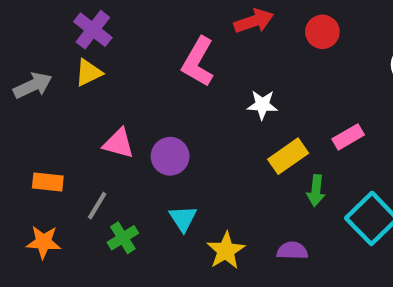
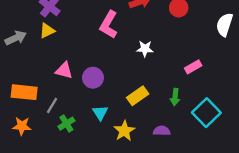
yellow rectangle: (288, 156) -> (138, 96), moved
orange rectangle: (48, 182) -> (24, 92), size x1.5

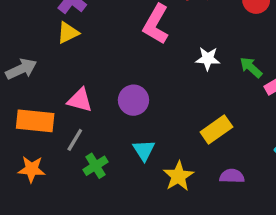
gray arrow: (16, 38) -> (21, 69), moved
pink triangle: (64, 70) -> (80, 100), moved
yellow rectangle: (138, 96) -> (216, 129), moved
green arrow: (175, 97) -> (251, 67), moved, turned 126

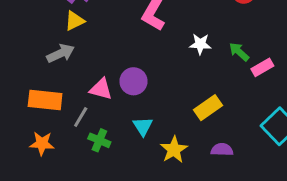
gray arrow: (21, 69) -> (61, 53), moved
pink triangle: (80, 100) -> (101, 89), moved
green cross: (96, 166) -> (99, 140), turned -35

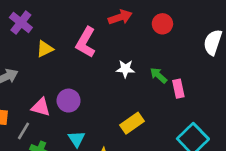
yellow triangle: (75, 21) -> (45, 49), moved
pink rectangle: (262, 67) -> (178, 89), turned -72

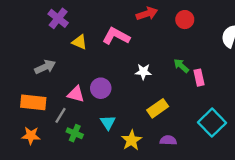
pink L-shape: (86, 42) -> (116, 36), turned 88
yellow triangle: (45, 49) -> (79, 42), turned 49
white star: (125, 69) -> (143, 72), moved

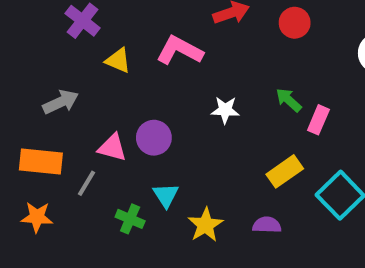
pink rectangle: (199, 78) -> (318, 120), turned 35
yellow rectangle: (158, 108) -> (285, 171), moved
green cross: (75, 133) -> (130, 219), moved

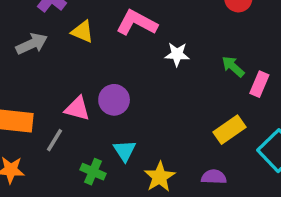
gray arrow: (61, 102) -> (32, 44), moved
white star: (225, 110) -> (177, 54), moved

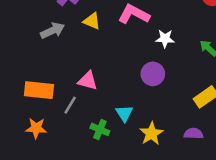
purple circle: (114, 100) -> (153, 74), moved

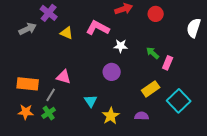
gray arrow: (52, 31) -> (28, 29), moved
green cross: (100, 129) -> (49, 113), moved, turned 32

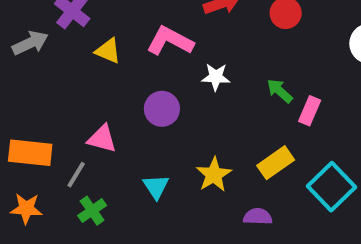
purple circle: (112, 72) -> (162, 109), moved
green cross: (49, 113) -> (92, 211), moved
yellow star: (111, 116) -> (214, 175), moved

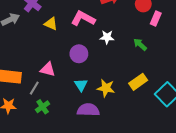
pink rectangle: (310, 111) -> (156, 18), moved
yellow star: (214, 175) -> (106, 88), turned -30
cyan triangle: (156, 187) -> (81, 85), moved
purple semicircle: (258, 217) -> (88, 110), moved, size x1.5

